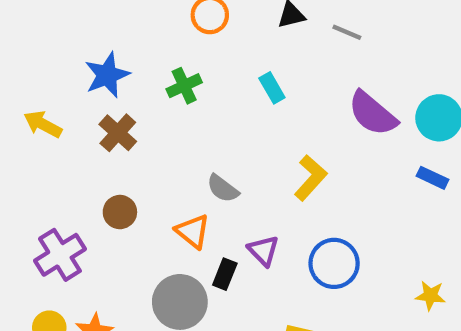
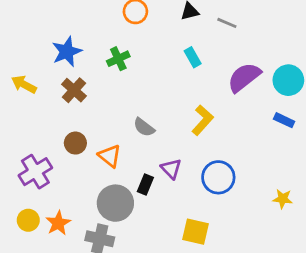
cyan rectangle: (272, 88) -> (193, 57), moved
purple semicircle: (373, 114) -> (244, 77), turned 102
orange triangle: (193, 231) -> (110, 156), moved

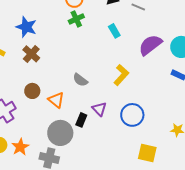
blue star: (67, 52) -> (26, 27), turned -30
green cross: (118, 59) -> (76, 19), moved
yellow square: (195, 232) -> (147, 153), moved

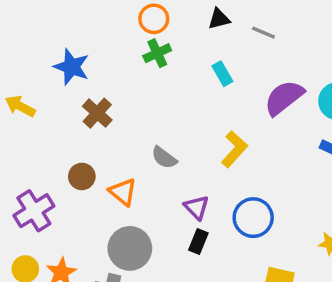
brown cross: (31, 54) -> (97, 113), moved
black rectangle: (81, 120) -> (198, 242), moved

